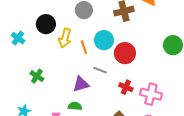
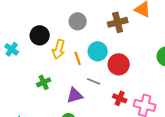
green cross: (37, 76) -> (44, 82), moved, turned 32

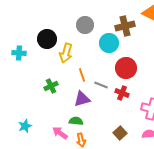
cyan cross: (12, 49) -> (19, 53), turned -32
cyan circle: (98, 51) -> (109, 43), moved
orange line: (78, 58) -> (82, 75), moved
red cross: (120, 98) -> (122, 93), moved

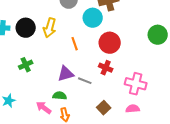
black circle: (47, 39) -> (26, 28), moved
orange line: (82, 75) -> (75, 44), moved
gray line: (101, 85) -> (85, 81), moved
green cross: (51, 86) -> (26, 65), moved

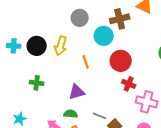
green cross: (26, 65) -> (37, 83), turned 32
red cross: (106, 68) -> (129, 84), moved
gray line: (85, 81) -> (100, 116), moved

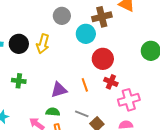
orange line: (86, 62) -> (85, 85), moved
pink cross: (147, 102) -> (129, 100), turned -30

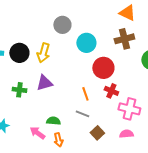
brown cross: (102, 17) -> (124, 39), moved
purple triangle: (59, 90) -> (44, 83), moved
pink cross: (129, 100) -> (129, 109), turned 30
gray line: (82, 114) -> (82, 114), moved

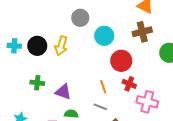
purple triangle: (44, 83) -> (63, 92), moved, turned 36

